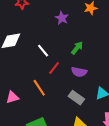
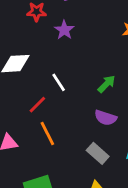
purple star: (62, 18) -> (64, 30), moved
red line: (54, 68) -> (37, 105), moved

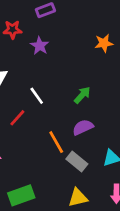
purple semicircle: (106, 118) -> (83, 127), turned 140
orange line: (47, 134) -> (56, 142), moved

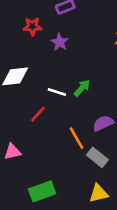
green arrow: (82, 95) -> (82, 88), moved
white line: (37, 96) -> (57, 92), turned -36

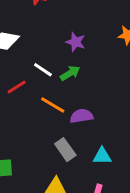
purple star: (60, 42) -> (76, 42), moved, turned -30
orange line: (77, 138) -> (53, 105), moved, turned -45

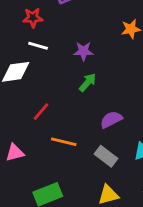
white line: (43, 70) -> (38, 46), moved
orange line: (53, 105) -> (64, 142), moved

